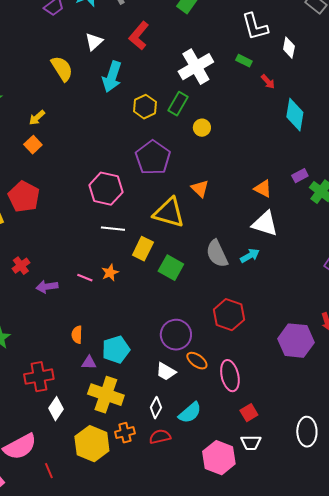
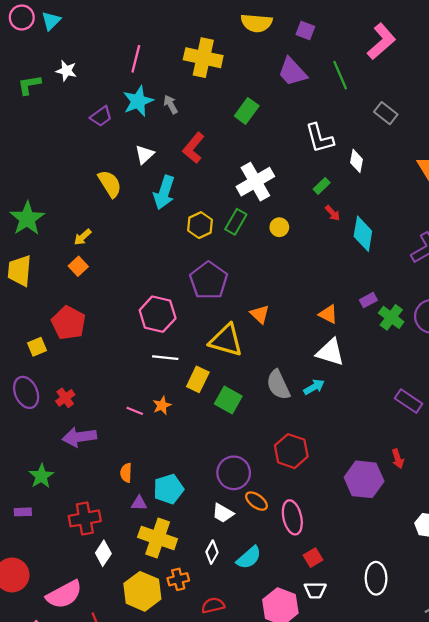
green rectangle: (244, 61) -> (322, 186), moved, turned -70
red arrow: (268, 82) -> (333, 213), moved
yellow circle: (202, 128) -> (279, 227), moved
purple arrow: (47, 287) -> (79, 437), moved, size x1.4
red semicircle: (160, 437) -> (213, 605), moved

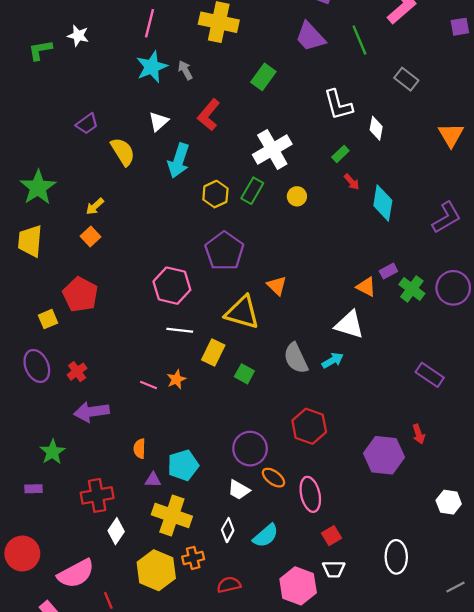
purple trapezoid: (101, 116) -> (87, 124), moved
orange triangle: (328, 314) -> (366, 287), moved
green square: (228, 400) -> (244, 374), size x0.7

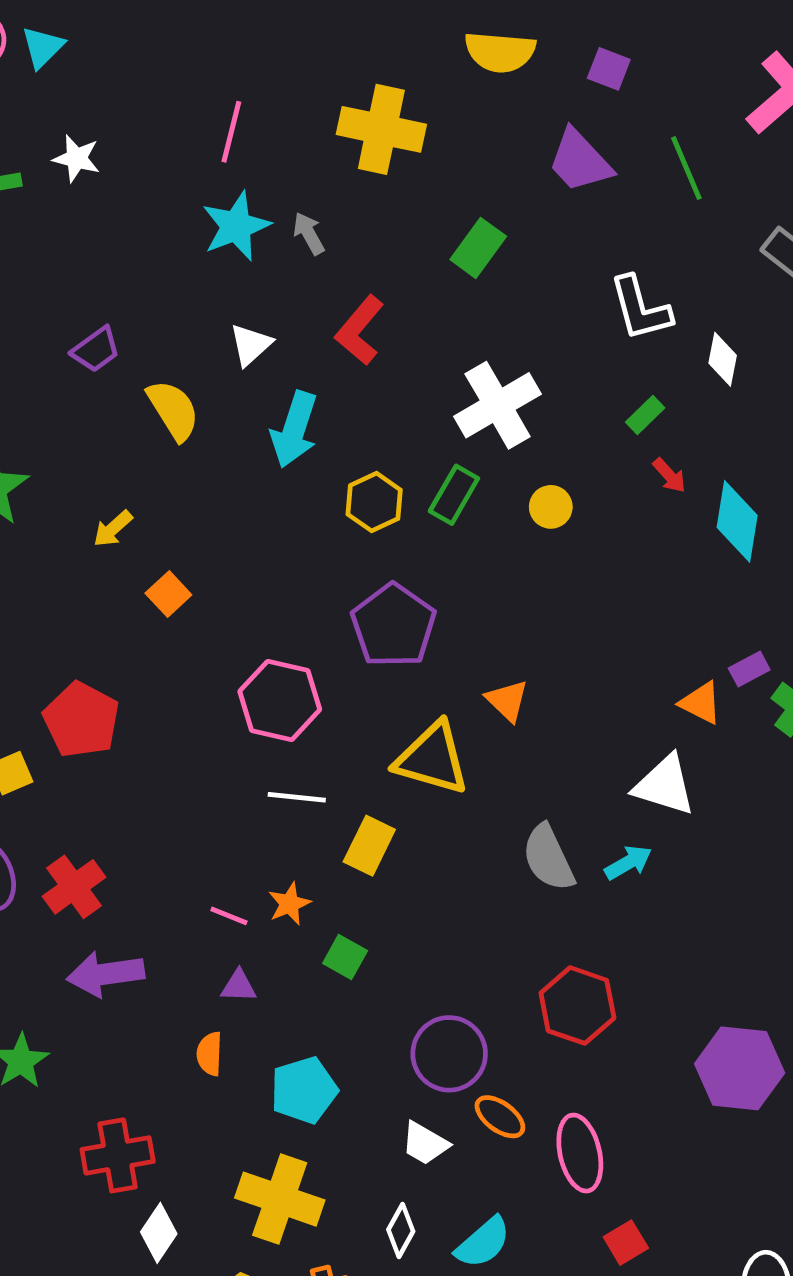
orange square: (90, 236) -> (168, 594), moved
red cross: (77, 372) -> (74, 887), size x1.4
green square: (244, 374) -> (345, 957), moved
purple triangle: (153, 480) -> (239, 986), moved

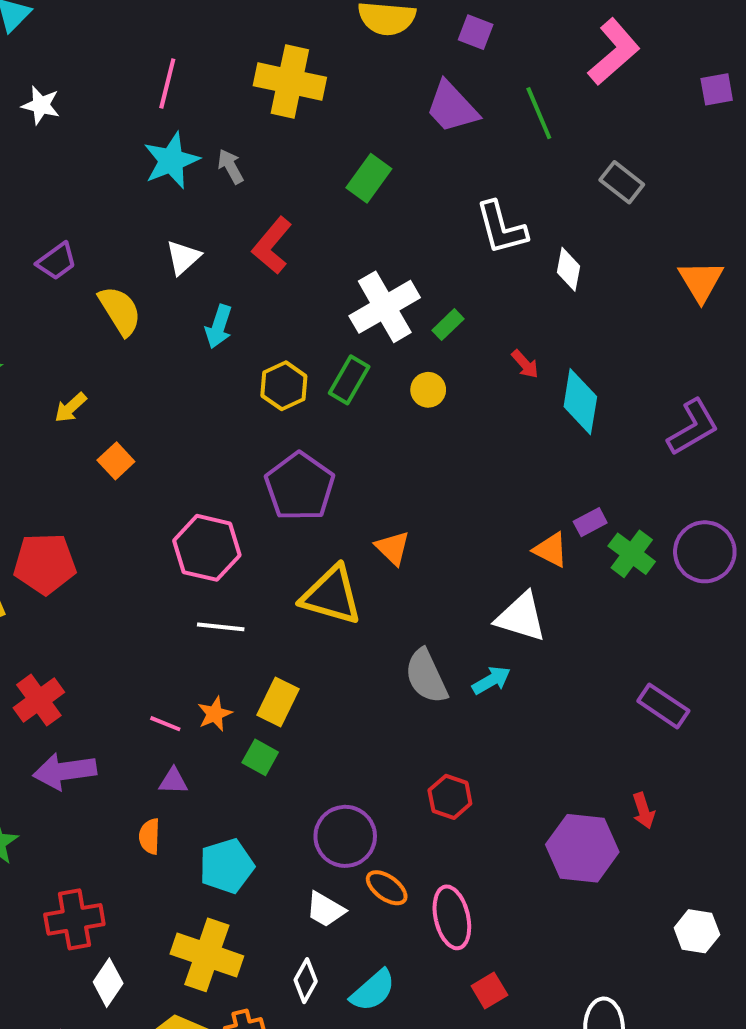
green rectangle: (645, 415) -> (448, 325), moved
cyan arrow: (294, 429) -> (219, 327), size x0.7
red pentagon: (81, 720) -> (45, 564), turned -30
yellow rectangle: (369, 846) -> (278, 702), moved
red hexagon: (577, 1005) -> (450, 797), size x0.7

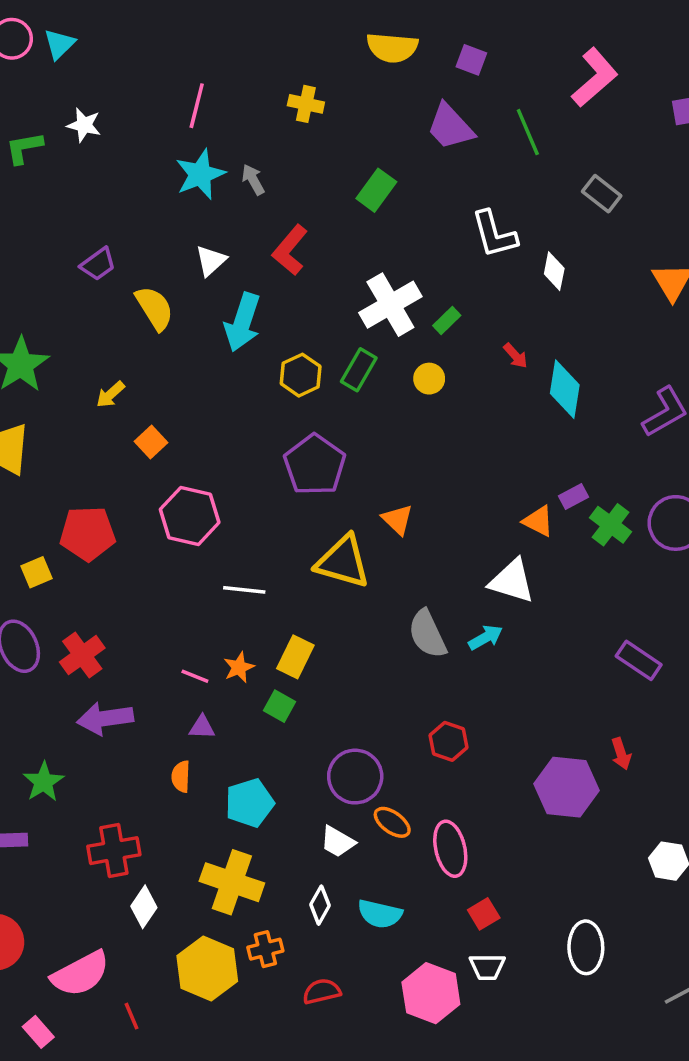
yellow cross: (290, 81) -> (306, 104), size x0.6
cyan arrow: (219, 327) -> (242, 322), size x1.5
pink hexagon: (207, 548) -> (190, 516), moved
cyan semicircle: (373, 991) -> (380, 914), turned 54

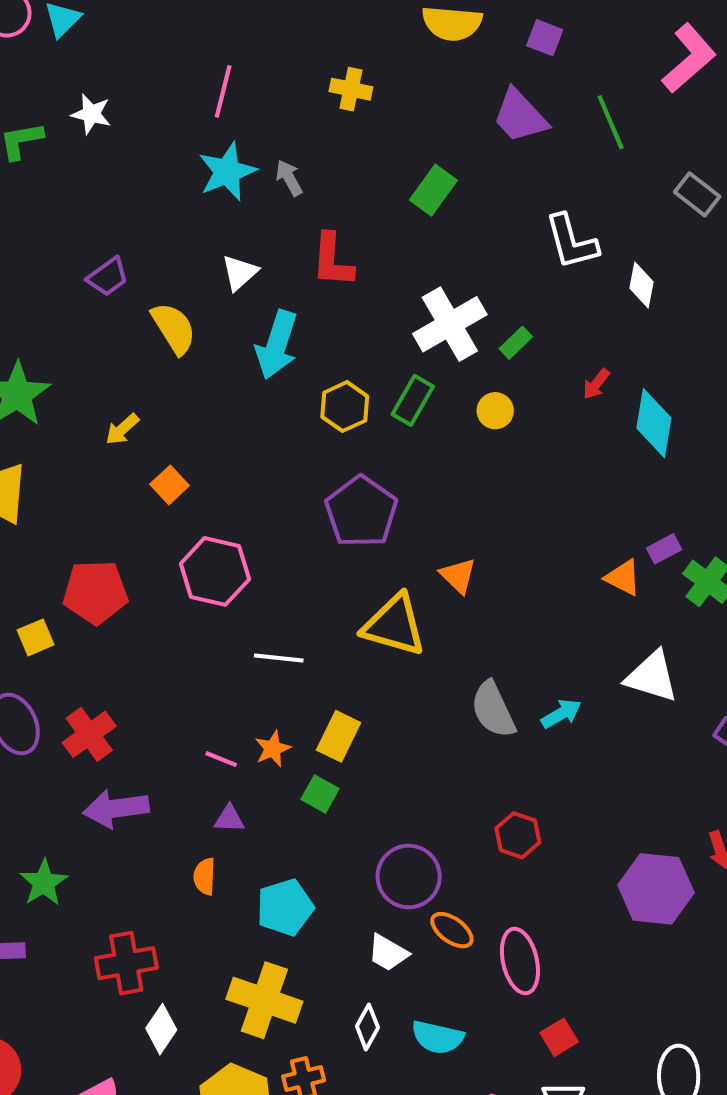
red L-shape: (290, 250) -> (332, 260), turned -36
red arrow: (515, 356) -> (596, 384), turned 80
white triangle: (512, 581) -> (652, 677), moved

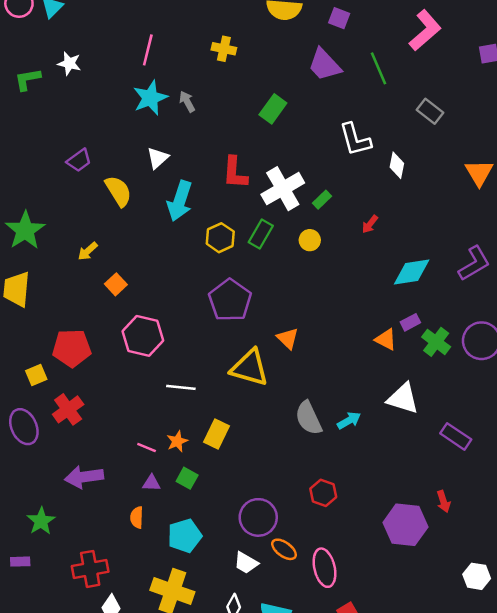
red L-shape: (332, 260) -> (235, 173), moved
cyan diamond: (654, 423) -> (412, 272), moved, turned 72
red cross: (89, 734) -> (68, 409), moved
green square: (320, 794) -> (187, 478), moved

